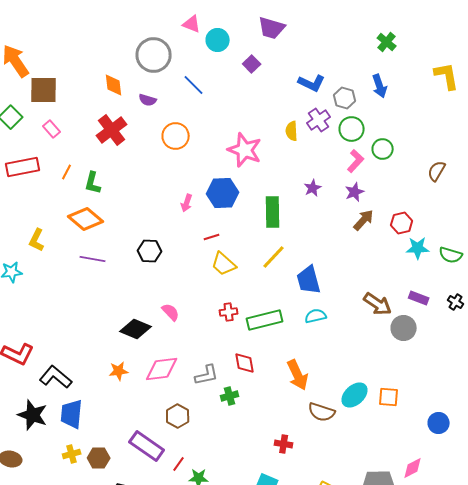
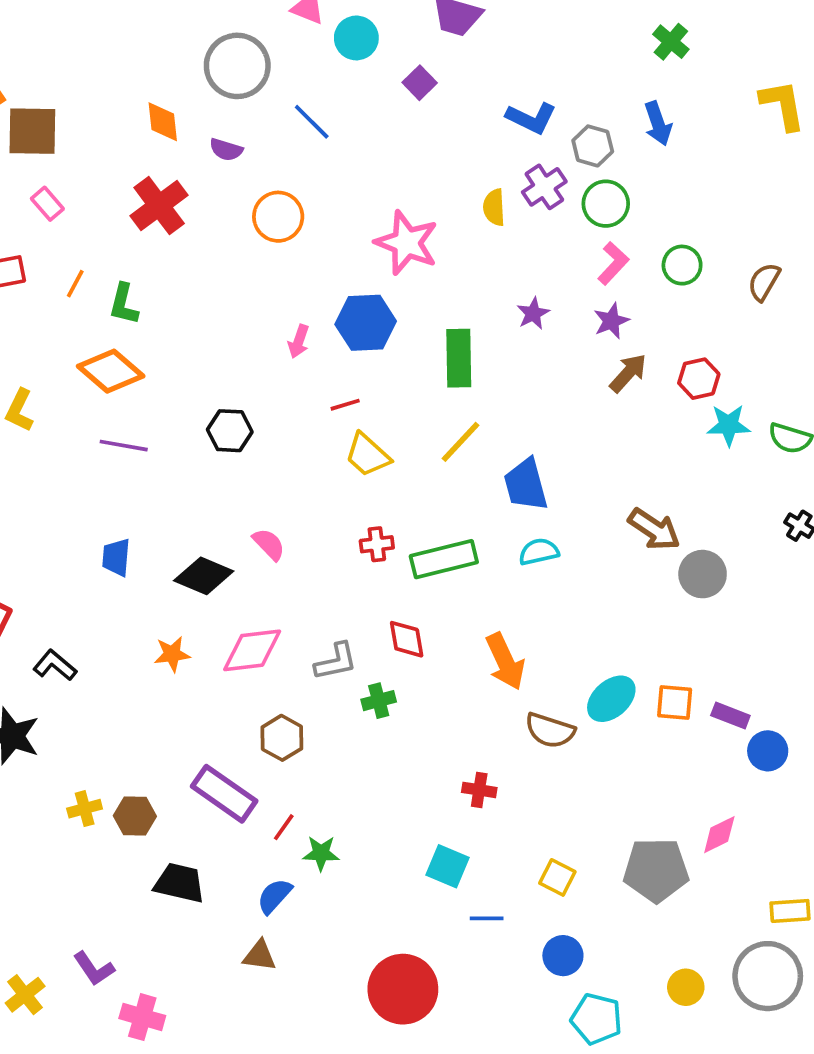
green circle: (383, 149) -> (682, 265), moved
purple rectangle: (419, 298) -> (730, 715), moved
black L-shape: (56, 377) -> (55, 665), size x0.7
blue trapezoid: (72, 414) -> (116, 557), moved, size x0.7

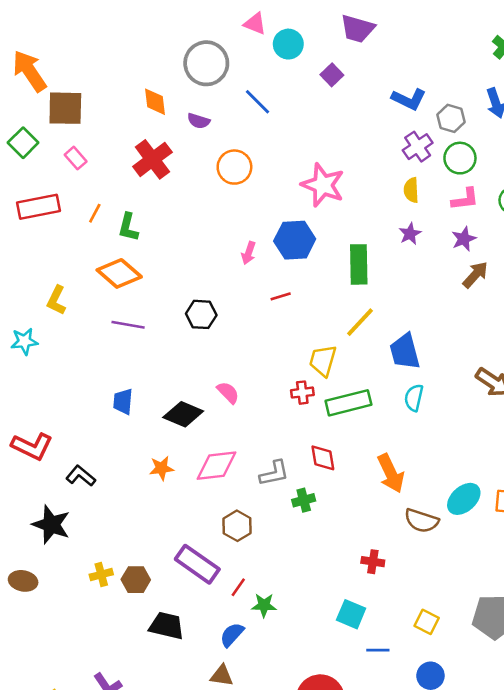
yellow semicircle: (494, 207) -> (411, 190), moved
pink L-shape: (613, 263) -> (465, 199), turned 40
yellow trapezoid: (368, 455) -> (323, 361), moved, turned 64
cyan semicircle: (539, 552) -> (414, 398), turned -64

